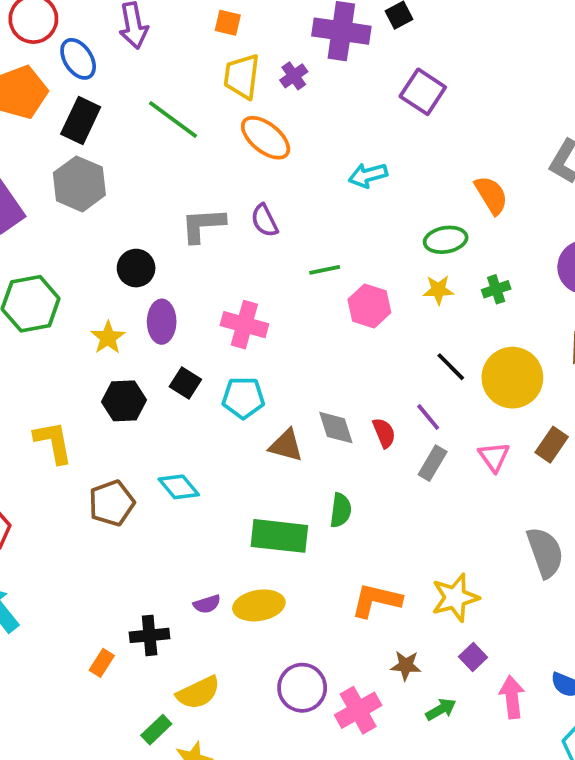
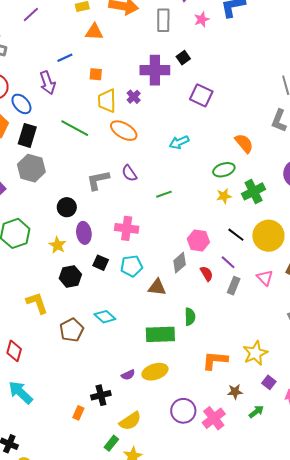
green cross: (496, 289) -> (254, 191), size x1.6
pink hexagon: (369, 306) -> (198, 240), moved
gray diamond: (336, 428) -> (180, 263), moved, turned 75

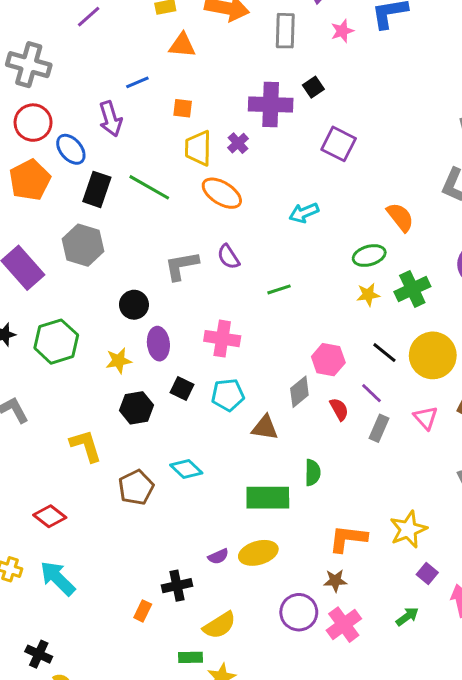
black rectangle: (27, 135) -> (97, 189), moved
yellow star: (57, 245) -> (119, 361), turned 30
red diamond: (14, 351) -> (50, 516), turned -70
brown star: (235, 392) -> (335, 581), moved
green rectangle: (111, 443) -> (191, 657), turned 49

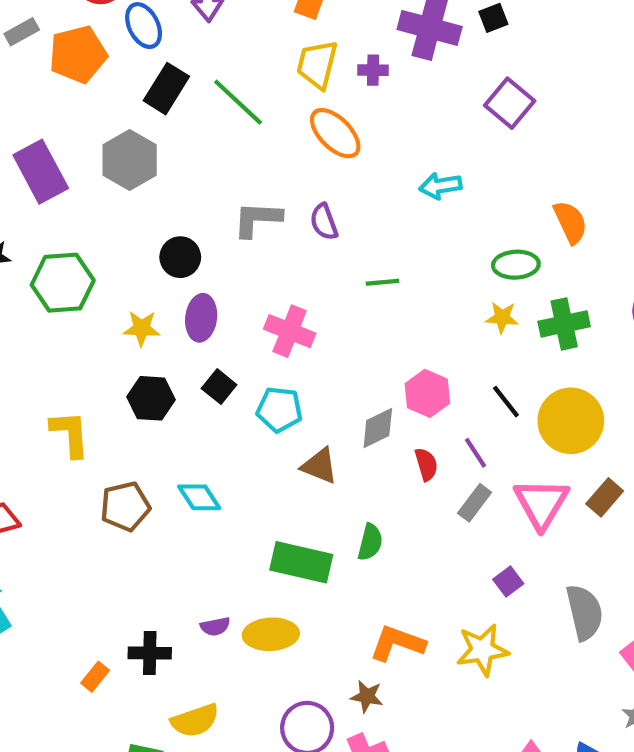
purple cross: (238, 143) -> (373, 70), turned 30
pink triangle: (426, 418) -> (541, 503), size x1.6
purple square: (427, 574) -> (508, 581), moved

